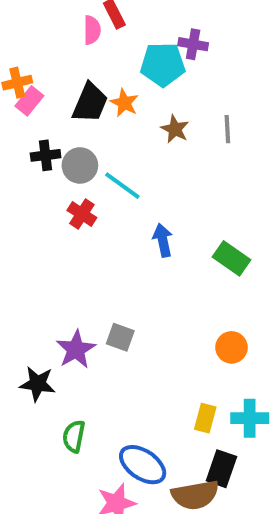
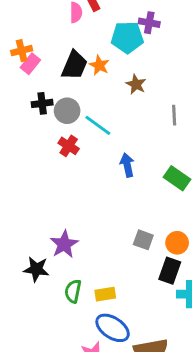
gray line: (227, 129) -> (174, 115), moved
gray square: (120, 337) -> (143, 240), moved
yellow rectangle: (205, 418) -> (105, 294), moved, turned 66
green semicircle: (74, 436) -> (73, 291), moved
black rectangle: (221, 469) -> (170, 271), moved

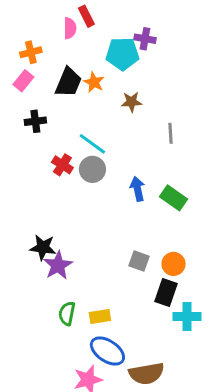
orange cross: (22, 51) -> (31, 52), moved
brown star: (136, 84) -> (131, 102), turned -30
gray circle: (67, 111) -> (92, 169), moved
blue arrow: (127, 165) -> (137, 189), moved
black star: (36, 269) -> (43, 247), moved

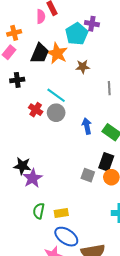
cyan pentagon: (122, 54) -> (77, 34), turned -30
orange star: (94, 82) -> (57, 53), size x1.5
black rectangle: (166, 292) -> (106, 162), moved

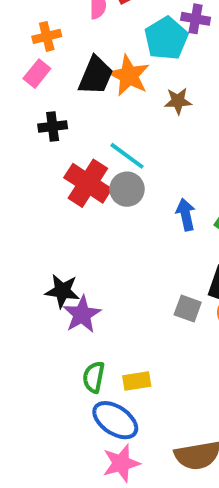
red cross: (36, 110) -> (88, 183), size x1.6
blue ellipse: (66, 237) -> (115, 420), moved

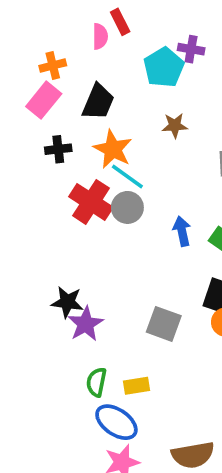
pink rectangle: (37, 74) -> (44, 100), size x1.4
orange star: (129, 76) -> (113, 149), moved
gray square: (188, 309) -> (164, 324), moved, size x1.4

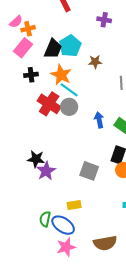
pink semicircle: (100, 36) -> (16, 22), moved, turned 48
cyan pentagon: (164, 67) -> (70, 46), moved
green semicircle: (96, 382) -> (45, 219), moved

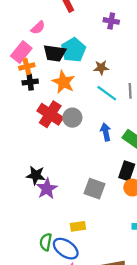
pink semicircle: (16, 22) -> (38, 28), moved
orange cross: (28, 29) -> (27, 66), moved
black trapezoid: (53, 49) -> (55, 53), turned 75
cyan line: (69, 90) -> (107, 93), moved

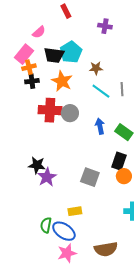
red cross: (50, 114) -> (50, 110), turned -30

